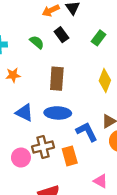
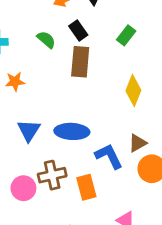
brown rectangle: (57, 79) -> (80, 62), moved
blue triangle: (24, 113) -> (29, 130), turned 36

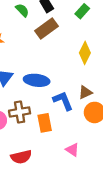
brown rectangle: (80, 62) -> (46, 29), turned 45

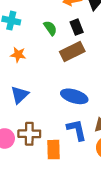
blue ellipse: (37, 80) -> (74, 96), moved

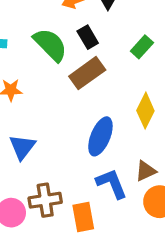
green semicircle: (50, 28) -> (50, 45), size x1.6
blue ellipse: (74, 96) -> (100, 136), turned -75

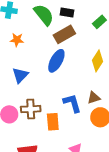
black rectangle: (88, 37) -> (67, 12), turned -56
blue ellipse: (100, 136) -> (56, 61), moved

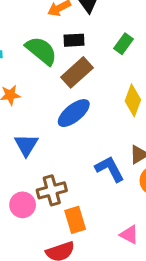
blue ellipse: (56, 61) -> (74, 113), turned 35
orange rectangle: (53, 122) -> (75, 220), moved

